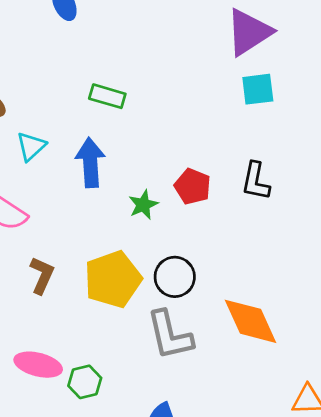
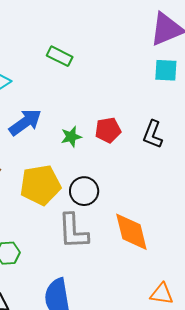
blue arrow: (90, 163) -> (25, 122), moved, turned 48
red pentagon: (193, 186) -> (108, 130), turned 30

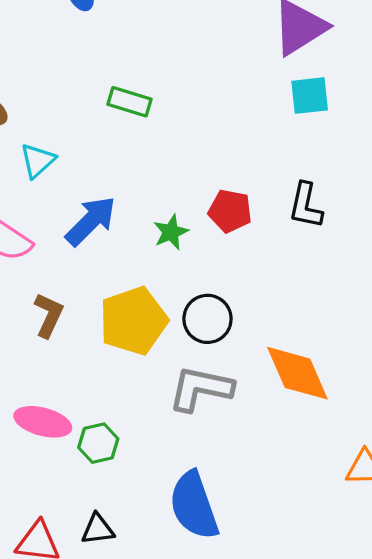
red pentagon: (108, 130) -> (230, 211), turned 30
gray L-shape: (73, 231) -> (201, 389), turned 114

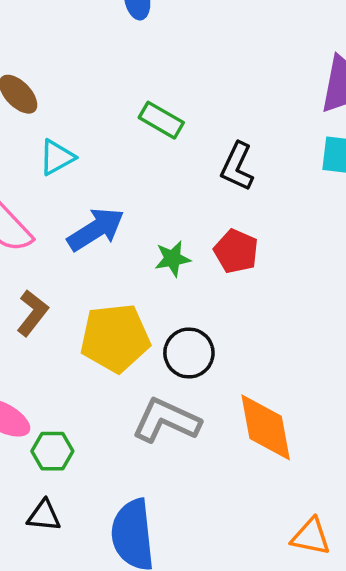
black L-shape: (306, 206) -> (237, 167), moved
black triangle: (98, 529) -> (44, 516), moved

